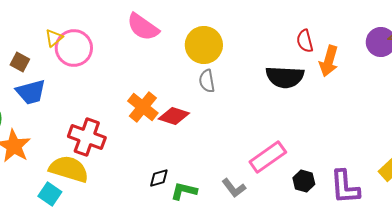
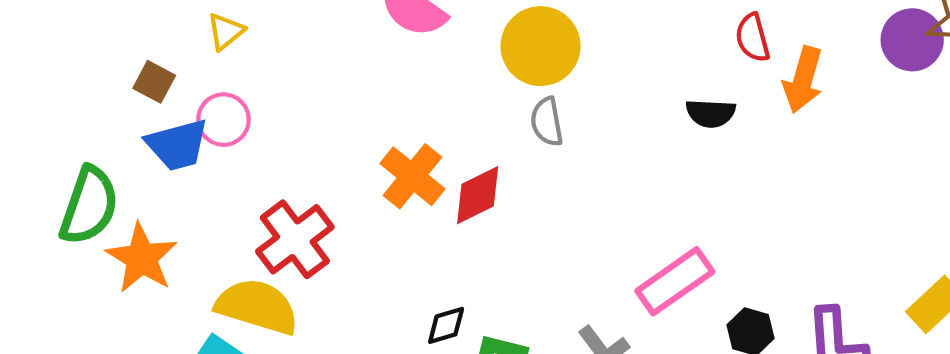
pink circle: (74, 48) -> (223, 120), moved, size x0.7
black semicircle: (285, 77) -> (711, 113), size x0.6
red diamond: (174, 116) -> (478, 195), turned -44
red cross: (87, 137) -> (295, 239), turned 33

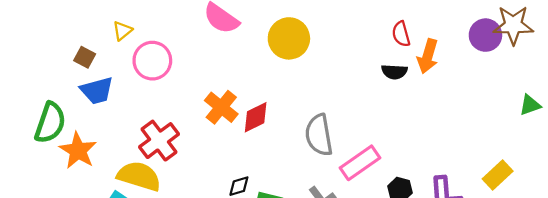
black semicircle: (711, 113) -> (394, 72), moved
pink circle: (223, 120) -> (152, 61), moved, size x1.4
gray semicircle: (547, 122) -> (319, 135), moved, size x1.6

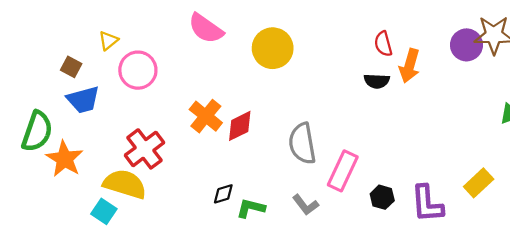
pink rectangle: (360, 163) -> (343, 171), turned -30

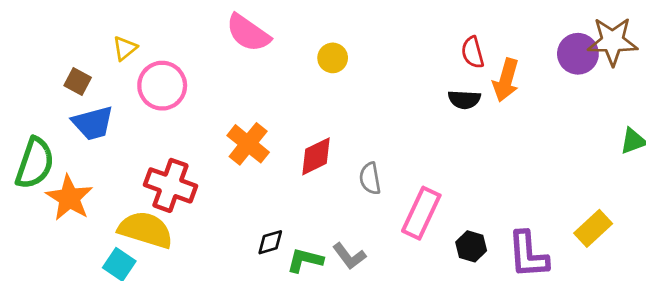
yellow circle: (273, 48) -> (333, 58), size x0.6
red diamond: (240, 126) -> (316, 156), moved
gray semicircle: (302, 143) -> (370, 178), size x0.6
red cross: (144, 149) -> (170, 185), turned -33
gray L-shape: (305, 205) -> (349, 256), moved

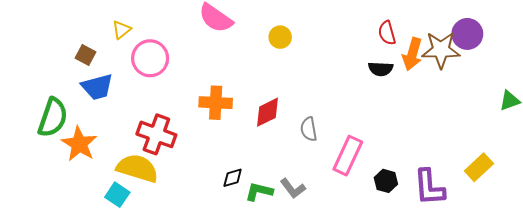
brown star: (613, 41) -> (441, 50), moved
orange cross: (248, 144) -> (216, 103), turned -36

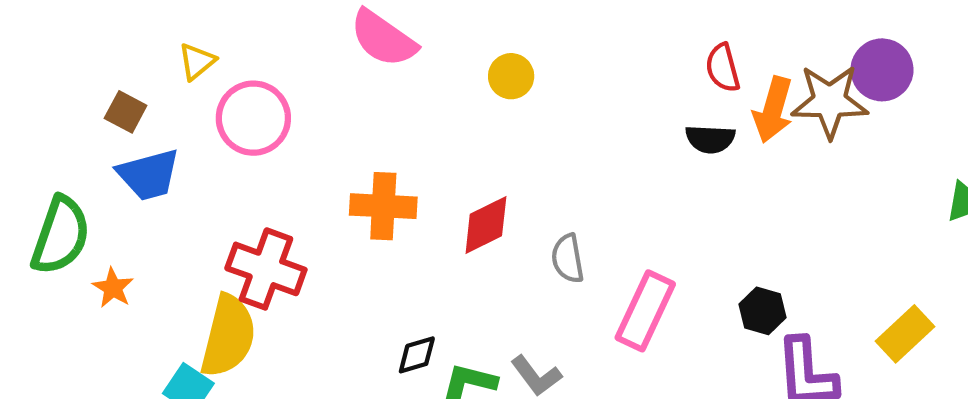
orange star: (79, 144) -> (113, 288), size x0.6
yellow semicircle: (137, 168) -> (228, 336), turned 87
black hexagon: (386, 181) -> (763, 311), moved

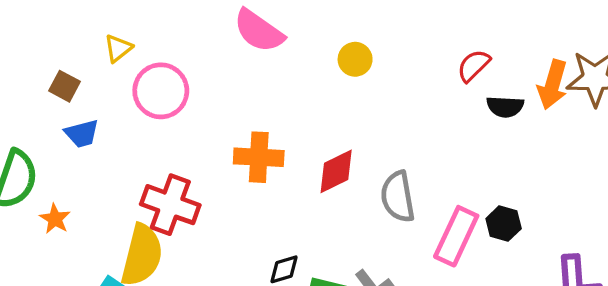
red semicircle: (723, 68) -> (474, 66), moved, turned 60
blue trapezoid: (149, 175) -> (82, 134), size x0.7
gray semicircle: (568, 258) -> (398, 197), size x1.4
black hexagon: (763, 311) -> (504, 224), moved

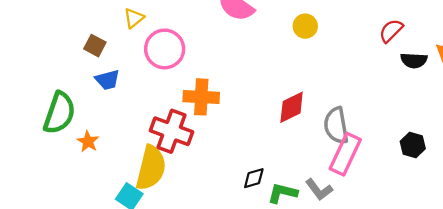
orange cross: (259, 157) -> (201, 97), moved
pink rectangle: (456, 236) -> (345, 154), moved

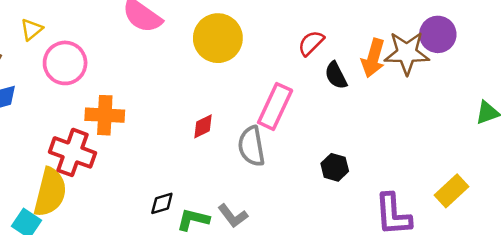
yellow circle: (305, 26) -> (218, 38), size x1.8
black semicircle: (414, 60) -> (336, 75), turned 60
red diamond: (292, 107) -> (203, 126), size x0.7
pink rectangle: (345, 154) -> (275, 106), moved

